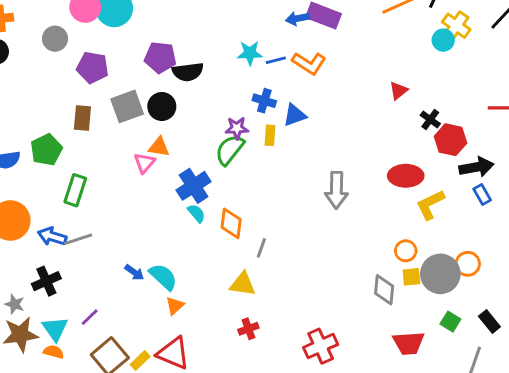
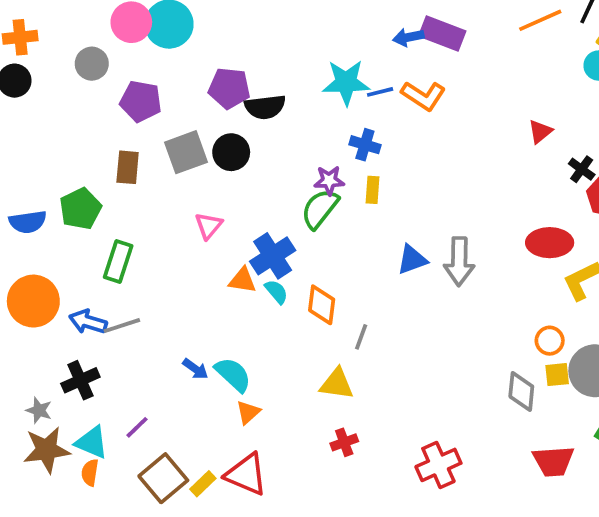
cyan star: (250, 53) -> (346, 82), size x1.4
blue triangle: (295, 115) -> (412, 260), moved
orange triangle: (159, 147) -> (242, 280), moved
cyan triangle: (55, 329) -> (92, 442), turned -32
orange semicircle: (54, 352) -> (90, 473), turned -96

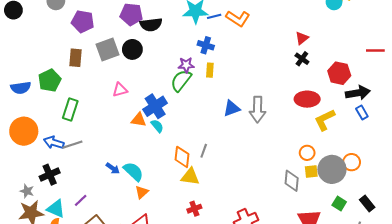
black cross: (582, 169) -> (302, 59), moved
pink triangle: (209, 226) -> (120, 90), turned 35
orange diamond: (322, 305) -> (182, 157), moved

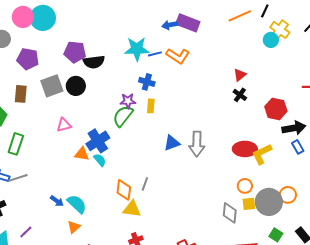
red ellipse: (307, 99) -> (245, 149), moved
orange triangle: (142, 192) -> (74, 227), moved

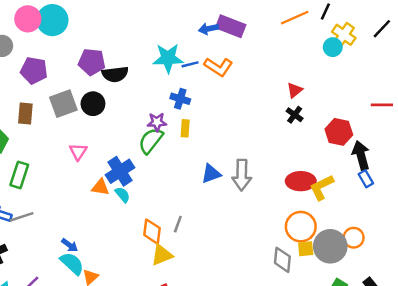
pink triangle: (64, 125) -> (78, 152), turned -42
black arrow: (294, 128) -> (361, 155), turned -95
orange circle: (245, 186) -> (301, 227), size x1.6
cyan semicircle: (77, 204) -> (72, 264), moved
yellow triangle: (132, 209) -> (162, 255), turned -30

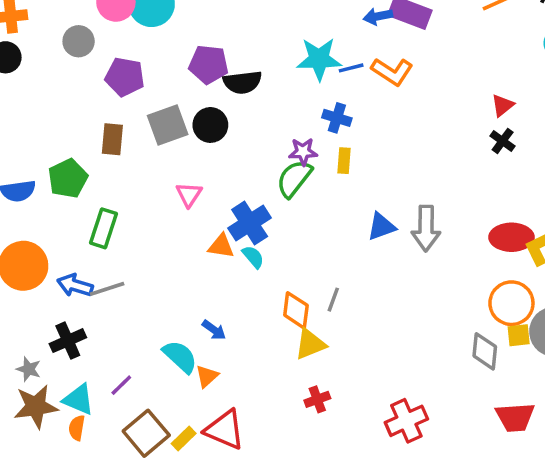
blue arrow: (70, 245) -> (214, 330), moved

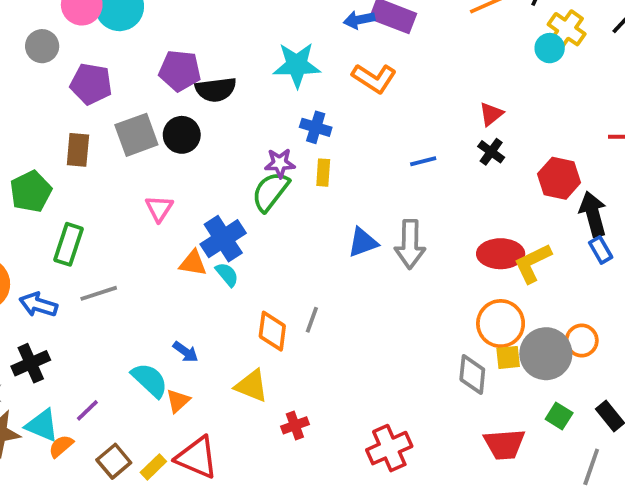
blue line: (351, 68) -> (423, 161), moved
gray line: (107, 289) -> (99, 293), moved
yellow triangle: (310, 344) -> (252, 386), moved, turned 44
orange semicircle: (77, 428) -> (61, 446), moved, turned 40
brown square: (146, 433) -> (114, 461), size x0.7

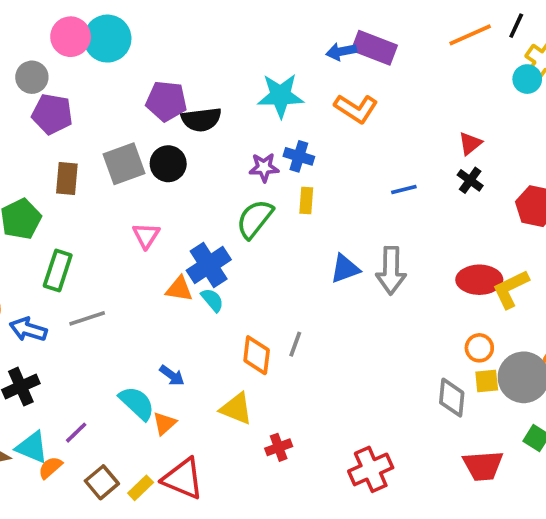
purple pentagon: (91, 84) -> (52, 114), moved
purple star: (280, 163) -> (264, 167), moved
orange circle: (501, 324) -> (479, 348), size x0.6

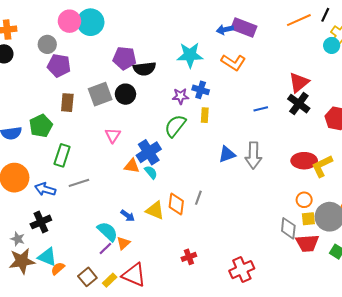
red triangle: (470, 143) -> (299, 82), size x1.5
black cross: (470, 180) -> (299, 104), size x1.5
yellow triangle: (236, 409) -> (155, 210), moved
purple line: (76, 433) -> (105, 248), moved
red trapezoid: (483, 466) -> (307, 243), moved

